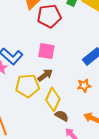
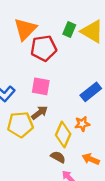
yellow diamond: (53, 99) -> (63, 135), moved

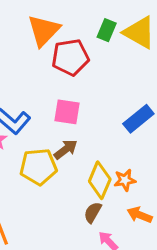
orange star: (82, 124) -> (125, 180), moved
brown semicircle: (58, 157) -> (93, 212), turned -88

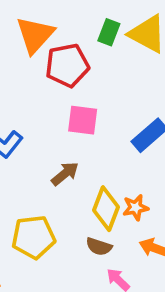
pink square: (67, 112) -> (83, 120), moved
yellow pentagon: (38, 167) -> (34, 237), moved
brown semicircle: (93, 212) -> (99, 247), turned -100

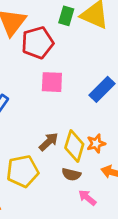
brown arrow: (65, 174) -> (49, 142), moved

